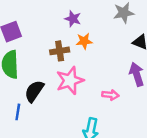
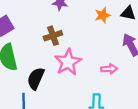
orange star: (84, 41) -> (103, 15), moved

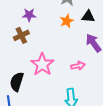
brown cross: (53, 36) -> (21, 35), moved

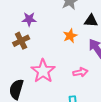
orange star: (67, 21) -> (70, 36), moved

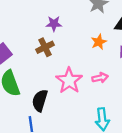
pink arrow: (80, 72) -> (100, 78), moved

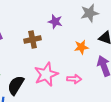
purple star: (54, 24) -> (55, 22), moved

